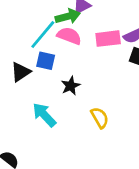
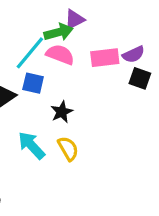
yellow semicircle: (100, 118) -> (68, 149), moved

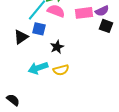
cyan arrow: (31, 145) -> (38, 68), turned -66
yellow semicircle: (68, 149) -> (61, 70), turned 105

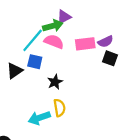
cyan arrow: (38, 68) -> (39, 118), moved
yellow semicircle: (61, 70) -> (59, 108), turned -84

